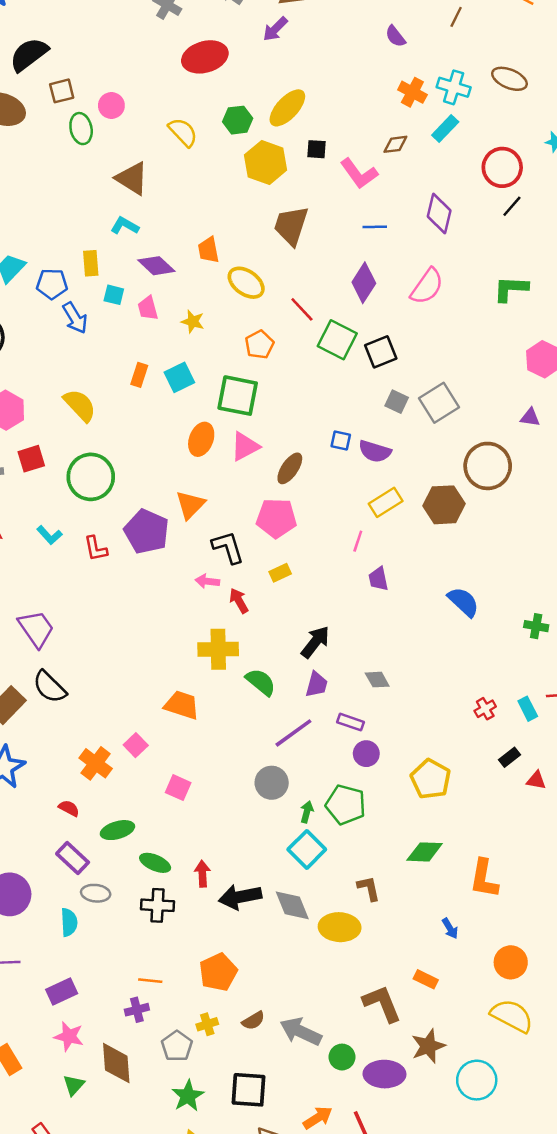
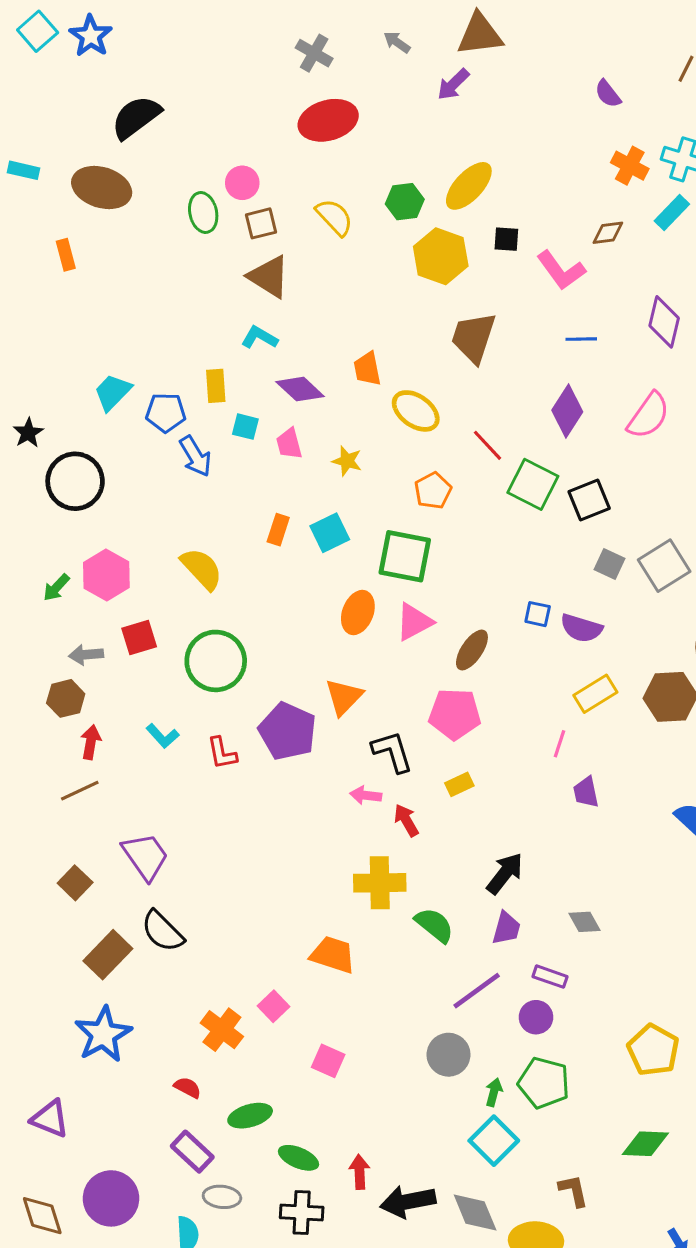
red ellipse: (205, 57) -> (328, 120), moved
brown square: (62, 91) -> (261, 223), moved
purple circle: (366, 754) -> (536, 1017), moved

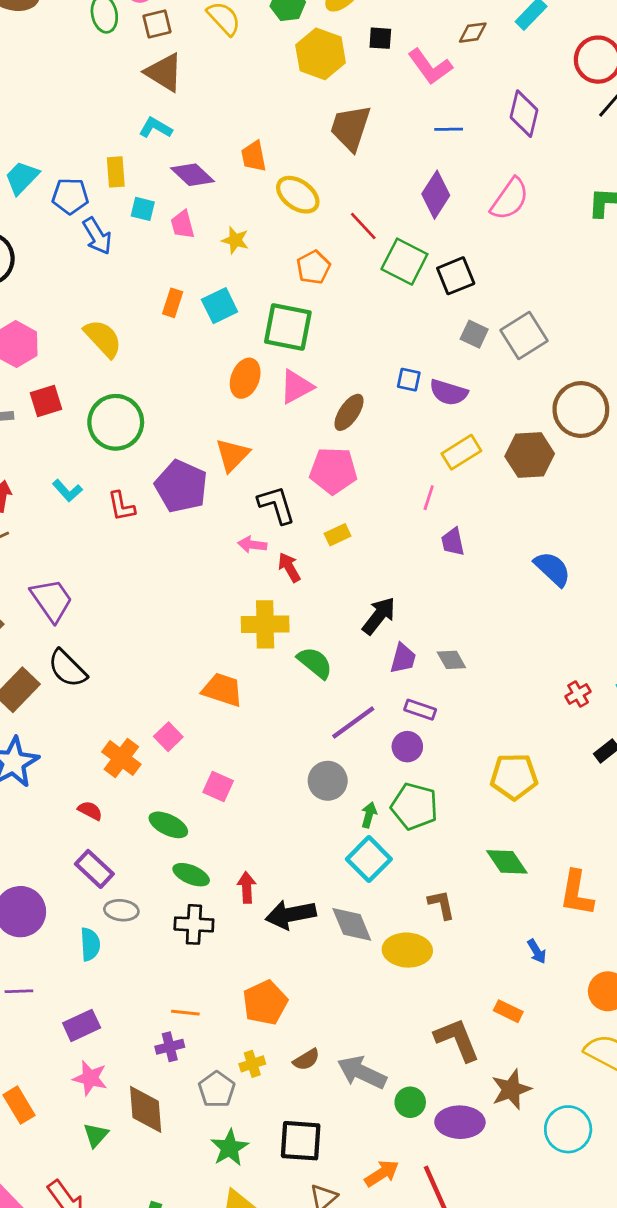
purple trapezoid: (506, 928) -> (403, 658), moved
yellow pentagon: (653, 1050) -> (514, 777), turned -30
green ellipse: (250, 1116) -> (168, 825), moved, turned 42
green diamond: (645, 1144) -> (507, 862), turned 54

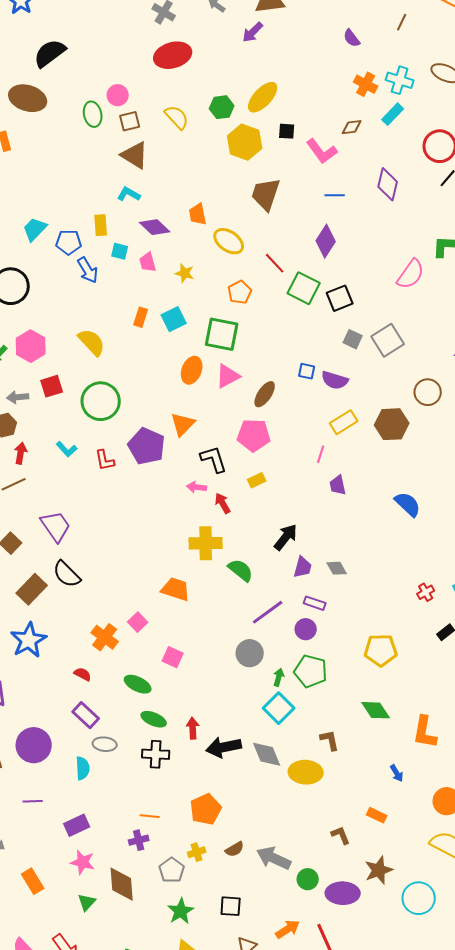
pink semicircle: (510, 199) -> (411, 274), moved
brown circle: (581, 410) -> (428, 392), size x0.7
brown L-shape: (457, 1040) -> (341, 835), size x0.6
black square: (301, 1141) -> (231, 906), size x0.7

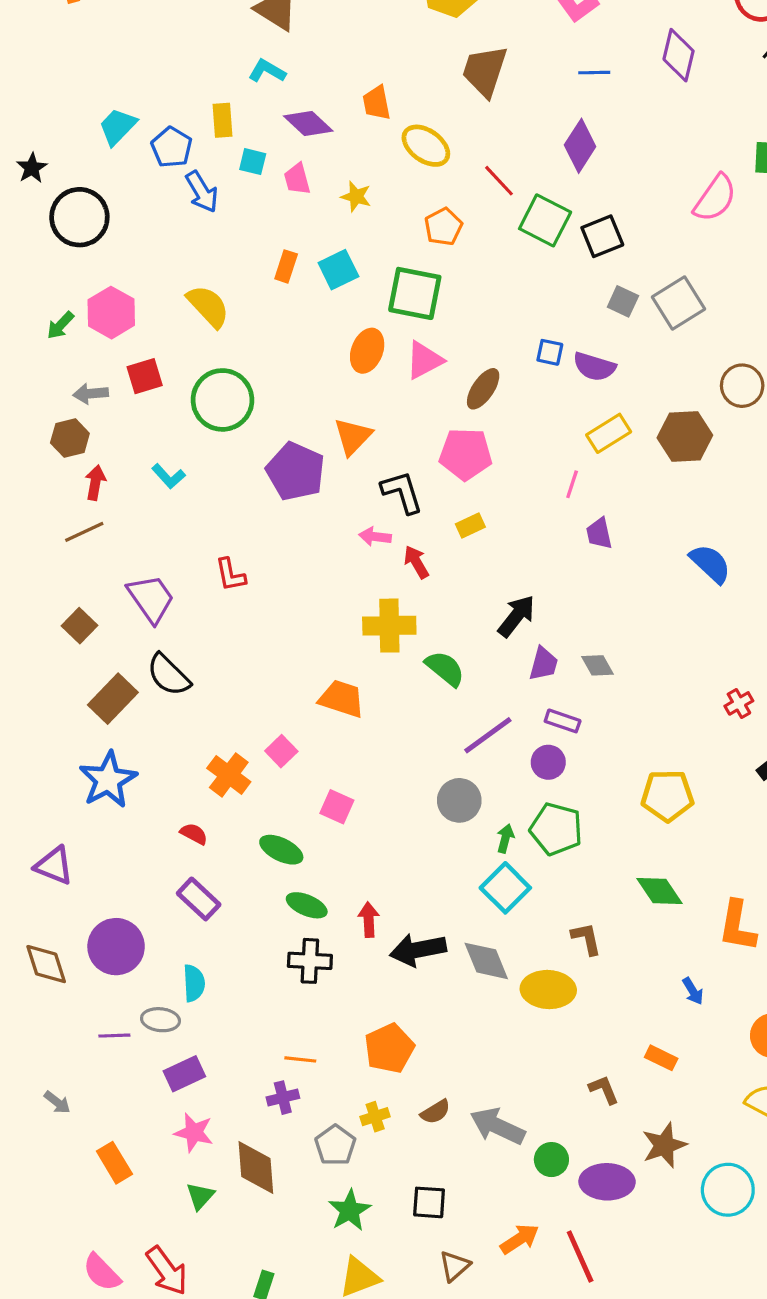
blue pentagon: (69, 242) -> (172, 147), turned 30
red L-shape: (105, 460) -> (230, 575), moved
gray ellipse: (105, 744) -> (161, 1020), moved

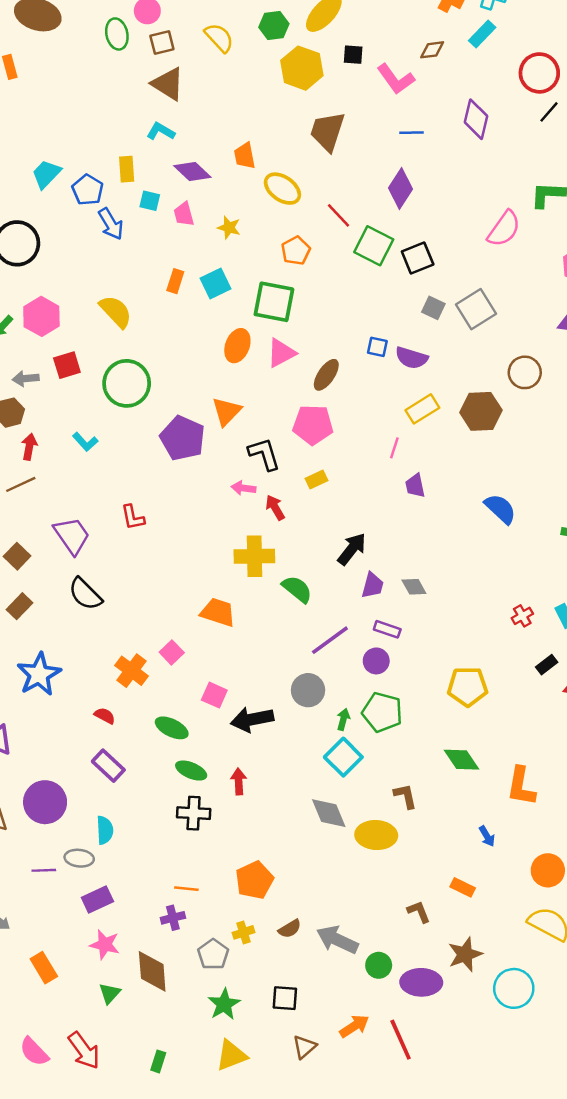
brown rectangle: (113, 699) -> (19, 606), moved, size x0.7
black arrow: (418, 950) -> (252, 719), moved

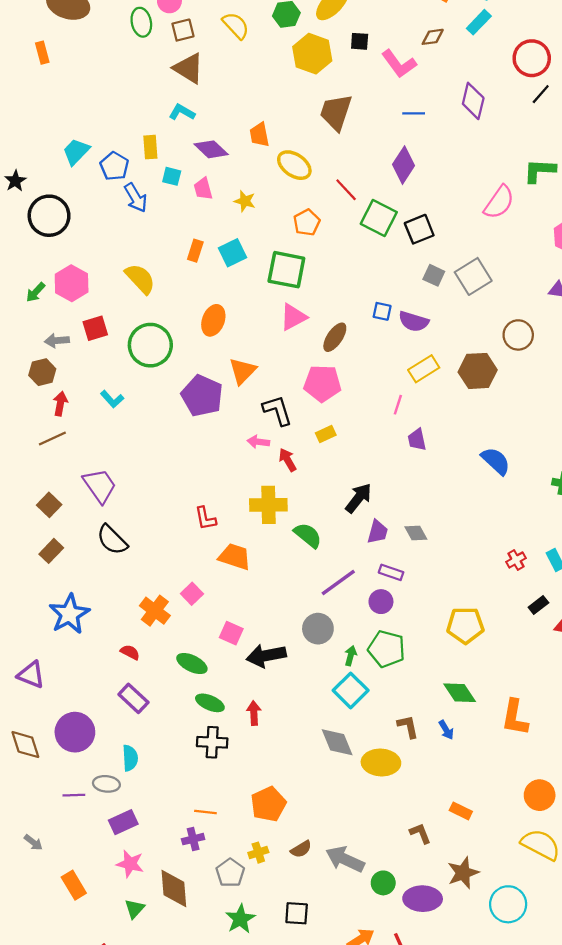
orange ellipse: (237, 346) -> (213, 320), moved
red L-shape: (133, 517) -> (205, 518), moved
blue arrow: (487, 836) -> (446, 730), moved

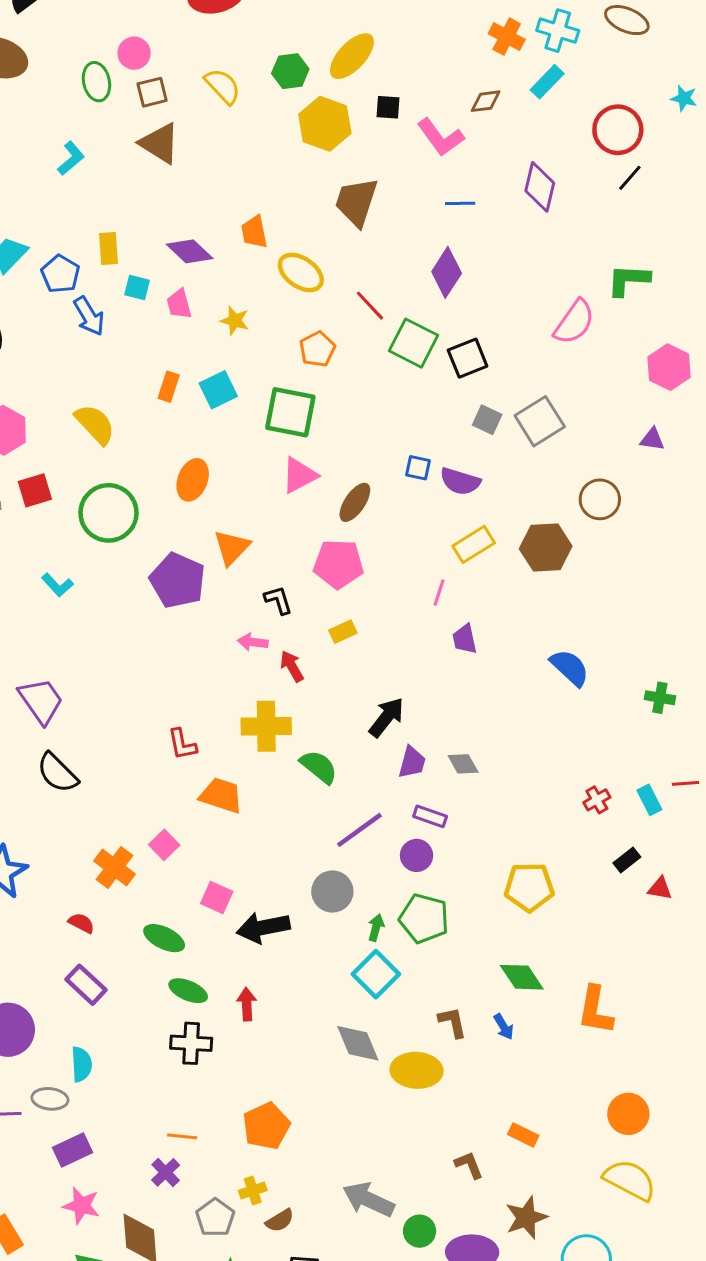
cyan L-shape: (182, 112) -> (71, 158), moved, turned 110
black L-shape: (277, 410) -> (278, 600), size x0.7
purple cross: (193, 839) -> (166, 1172), turned -30
brown semicircle: (301, 849) -> (280, 1221), moved

